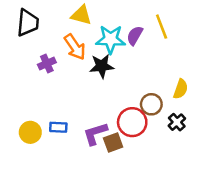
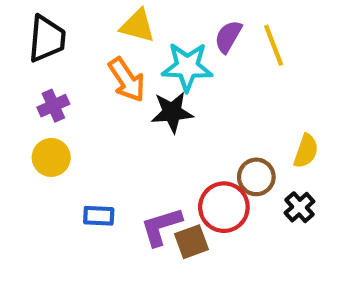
purple semicircle: (135, 35) -> (228, 37), moved
purple cross: (47, 64) -> (53, 106), moved
yellow circle: (30, 132) -> (51, 157), moved

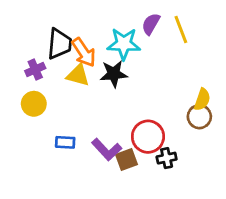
yellow triangle: (138, 26) -> (78, 75), moved
black trapezoid: (47, 39) -> (59, 44), moved
brown circle: (256, 177) -> (199, 117), moved
black cross: (299, 207) -> (167, 158), moved, turned 30
purple L-shape: (161, 227) -> (107, 149), turned -116

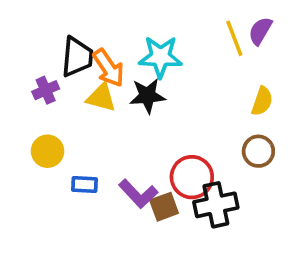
purple semicircle: (151, 24) -> (260, 31), moved
yellow semicircle: (202, 100) -> (262, 101), moved
yellow circle: (34, 104) -> (48, 151), moved
black cross: (167, 158) -> (216, 205), size x1.6

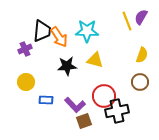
black star: (147, 96) -> (67, 66), moved
yellow triangle: (101, 98) -> (95, 60), moved
brown square: (164, 207) -> (84, 121), moved

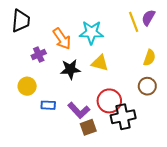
black trapezoid: (42, 31) -> (21, 21), moved
purple cross: (25, 49) -> (39, 55), moved

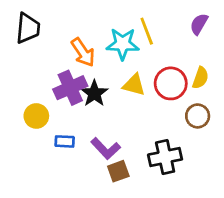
yellow line: (134, 22) -> (147, 31), moved
purple cross: (39, 55) -> (70, 88), moved, size x1.6
black star: (70, 69) -> (94, 93), turned -30
red circle: (109, 101) -> (171, 83), moved

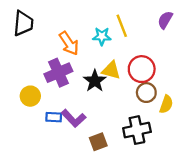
cyan star: (123, 44) -> (102, 36), size x0.7
yellow semicircle: (200, 78) -> (166, 104), moved
black star: (94, 93) -> (95, 81), moved
brown circle: (198, 116) -> (146, 93), moved
purple L-shape: (106, 149) -> (74, 118), moved

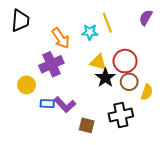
black star: (95, 81) -> (105, 78), moved
brown square: (98, 142) -> (87, 125), turned 35

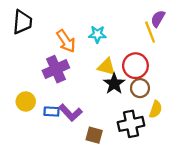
yellow line: (107, 23) -> (150, 32), moved
yellow circle: (27, 85) -> (26, 102), moved
yellow semicircle: (147, 92) -> (156, 109), moved

